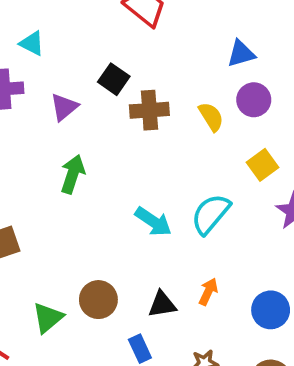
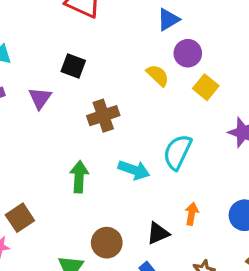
brown cross: (149, 110) -> (103, 116), moved
yellow square: (262, 165) -> (206, 87), moved
green arrow: (73, 174) -> (79, 177), moved

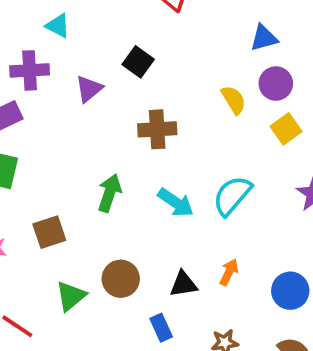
brown square: (20, 218) -> (49, 232), moved

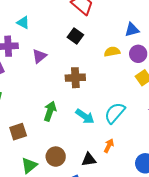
black square: (138, 62) -> (75, 36), moved
yellow semicircle: (234, 100) -> (112, 52), moved, turned -70
orange arrow: (229, 272) -> (109, 146), moved

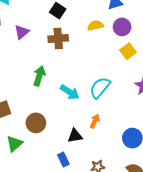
brown cross: (75, 78) -> (58, 38), moved
green arrow: (50, 111) -> (39, 76), moved
brown circle: (56, 157) -> (36, 123), moved

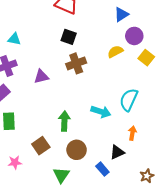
yellow semicircle: (95, 25) -> (115, 52), moved
purple triangle: (22, 32) -> (41, 77), moved, turned 42
green arrow: (39, 76) -> (64, 121), moved
blue rectangle: (63, 159) -> (102, 169), moved

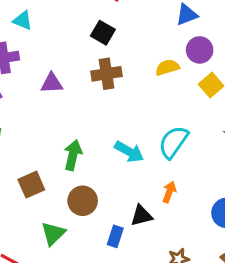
blue rectangle: (102, 169) -> (115, 236), turned 48

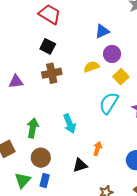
cyan semicircle: (173, 142) -> (109, 103), moved
cyan arrow: (129, 152) -> (70, 124), turned 42
blue rectangle: (115, 236) -> (45, 181), moved

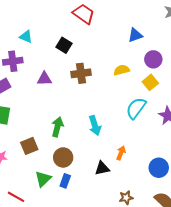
black square: (48, 46) -> (64, 45), moved
purple circle: (112, 54) -> (153, 59), moved

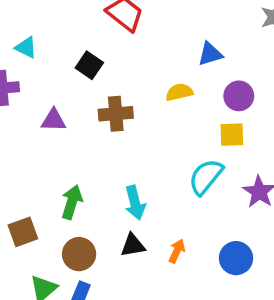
yellow semicircle: (122, 70) -> (179, 92), moved
yellow square: (150, 82) -> (232, 135), turned 35
black triangle: (102, 168) -> (133, 245), moved
blue circle: (159, 168) -> (236, 258), moved

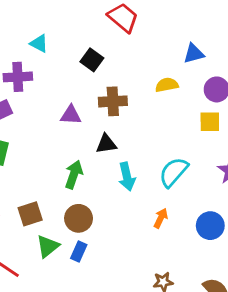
purple triangle: (54, 120) -> (71, 115), moved
cyan semicircle: (206, 177) -> (173, 172), moved
brown square: (23, 232) -> (30, 214), moved
black triangle: (133, 245) -> (106, 144), moved

